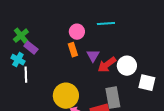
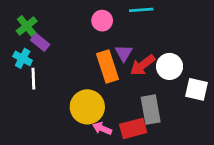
orange rectangle: (73, 50) -> (108, 66), moved, size x1.6

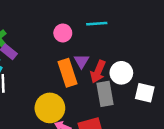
red arrow: (143, 65) -> (98, 72), turned -30
gray rectangle: (151, 110) -> (105, 94), moved

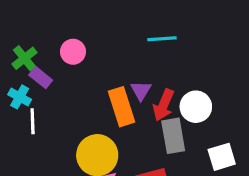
pink circle: (63, 33) -> (73, 52), moved
white square: (145, 93) -> (222, 157), moved, turned -30

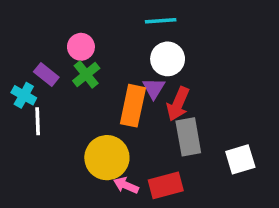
cyan line: (162, 39) -> (161, 21), moved
green cross: (24, 58) -> (86, 75), moved
orange rectangle: (121, 107) -> (133, 106), turned 30
white circle: (196, 107) -> (168, 59), moved

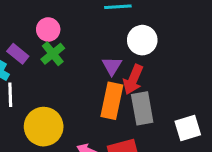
white circle: (168, 59) -> (142, 40), moved
orange rectangle: (133, 106) -> (112, 101), moved
yellow circle: (107, 158) -> (44, 127), moved

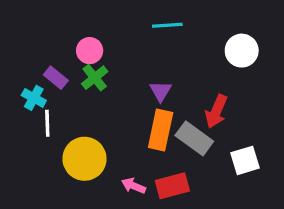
white circle: (142, 40) -> (242, 51), moved
red arrow: (133, 80) -> (216, 111), moved
gray rectangle: (142, 108) -> (194, 138), turned -44

